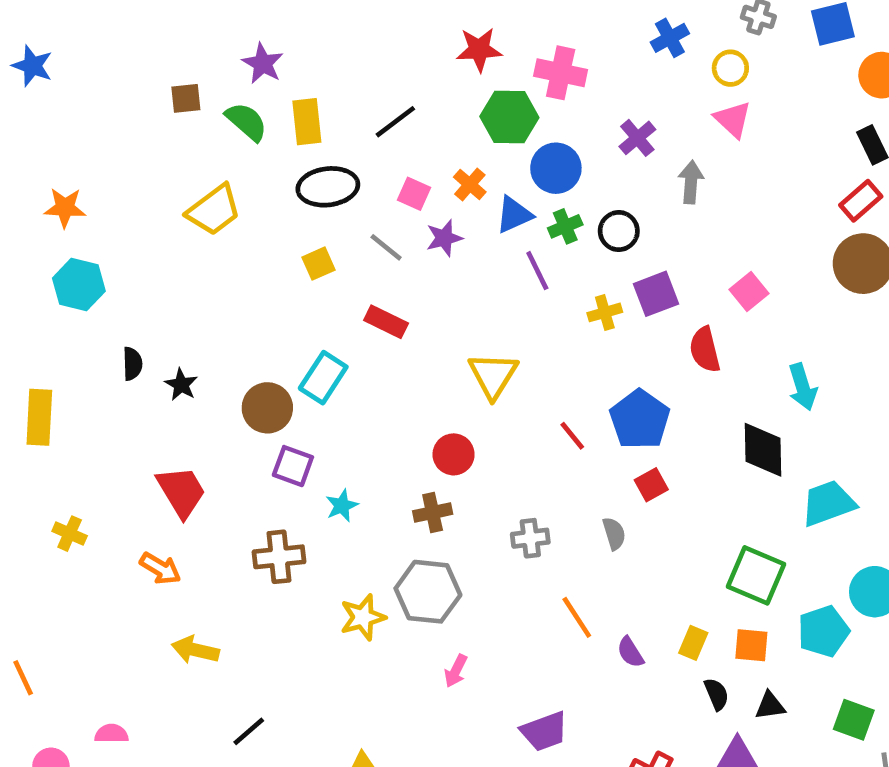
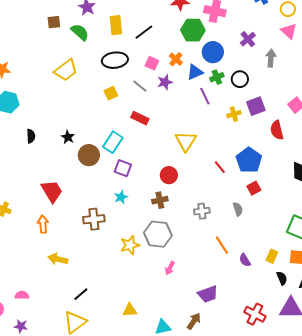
yellow rectangle: (307, 122) -> (116, 25), moved
black star: (181, 385) -> (68, 137), moved
purple square: (293, 466) -> (123, 168), moved
orange arrow: (160, 568) -> (43, 224), turned -126

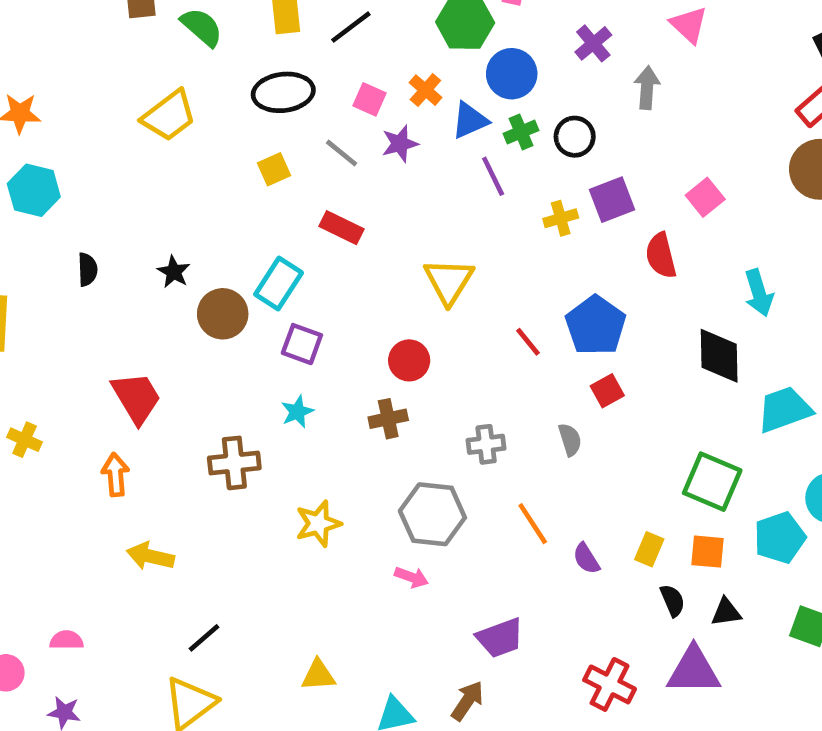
gray hexagon: (158, 234) -> (432, 514), moved
pink arrow: (170, 268) -> (411, 577), turned -96

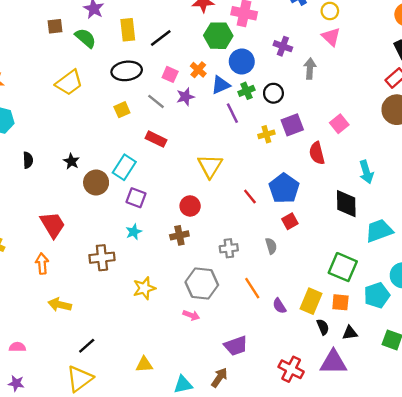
purple cross: (593, 43) -> (283, 46), turned -30
yellow rectangle: (649, 549) -> (311, 301), size x1.5

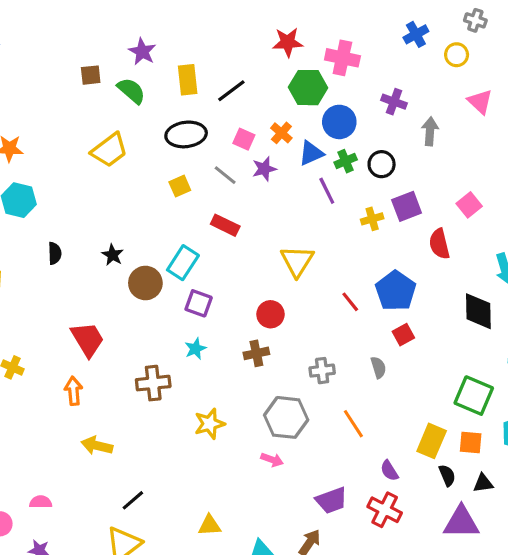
pink triangle: (331, 37) -> (480, 102), moved
purple semicircle: (279, 306) -> (389, 471), moved
red cross: (291, 369) -> (385, 510), moved

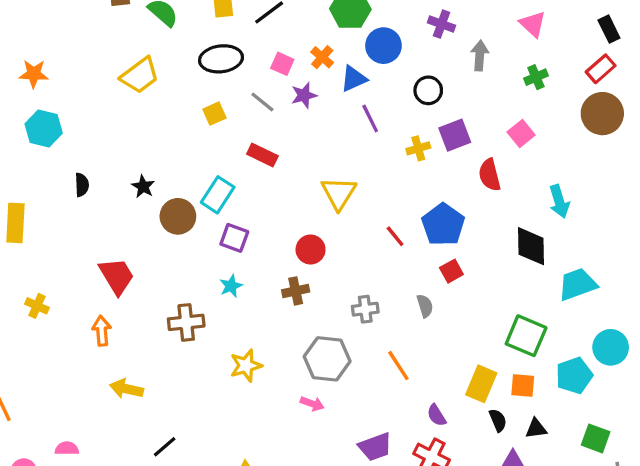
green cross: (346, 161) -> (536, 77), moved

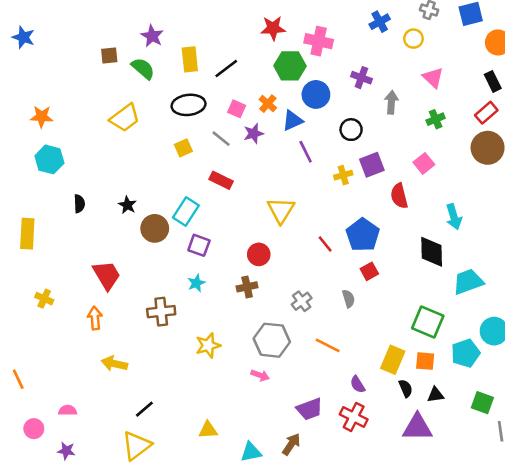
gray cross: (365, 309) -> (302, 301), turned -30
orange line: (398, 366) -> (328, 345), turned -30

